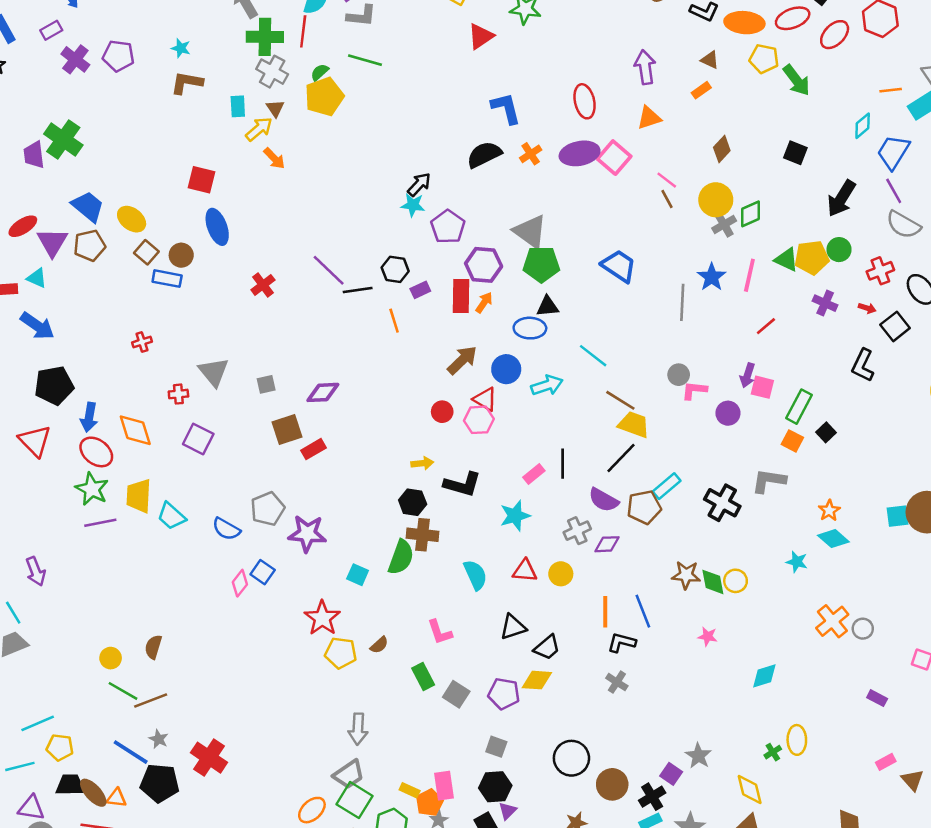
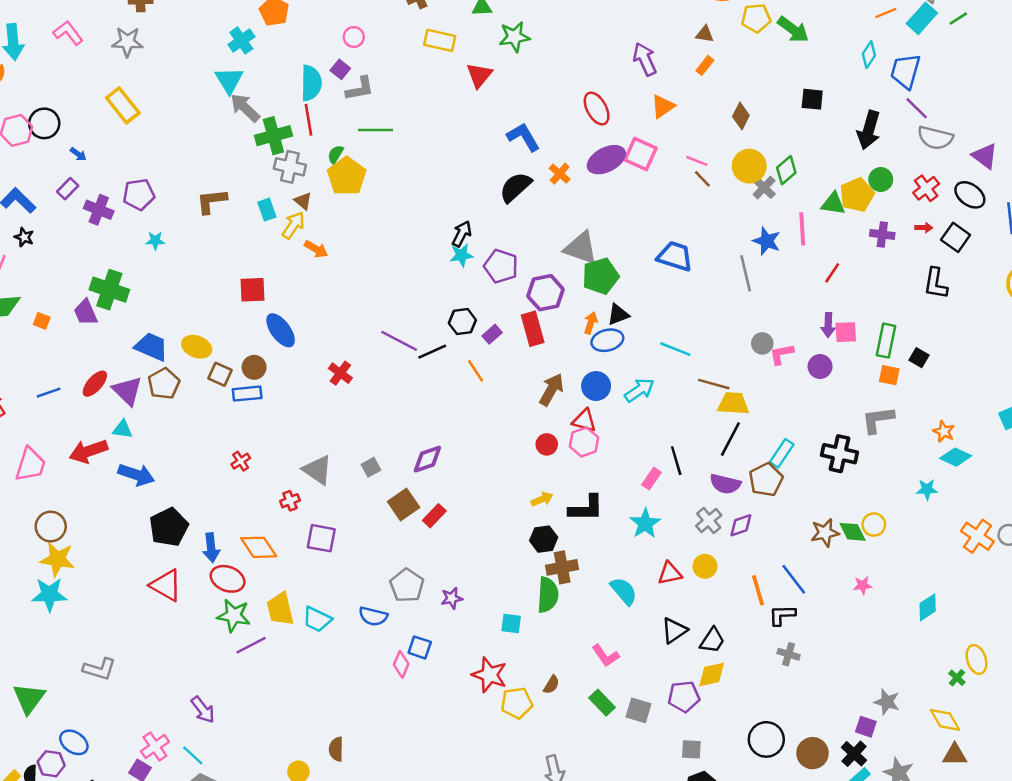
cyan star: (181, 48) -> (155, 241), moved
orange arrow: (484, 303) -> (591, 323), moved
purple star: (307, 534) -> (452, 598), size x0.6

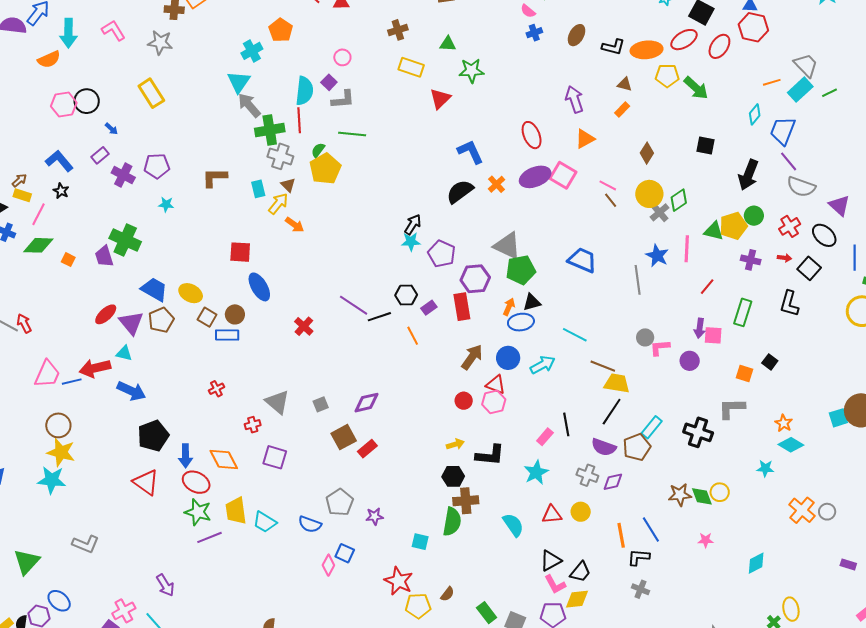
green rectangle: (886, 341) -> (743, 312), moved
blue line: (49, 393) -> (72, 382), moved
gray cross: (709, 521) -> (587, 475), turned -35
pink L-shape: (606, 656) -> (555, 584), moved

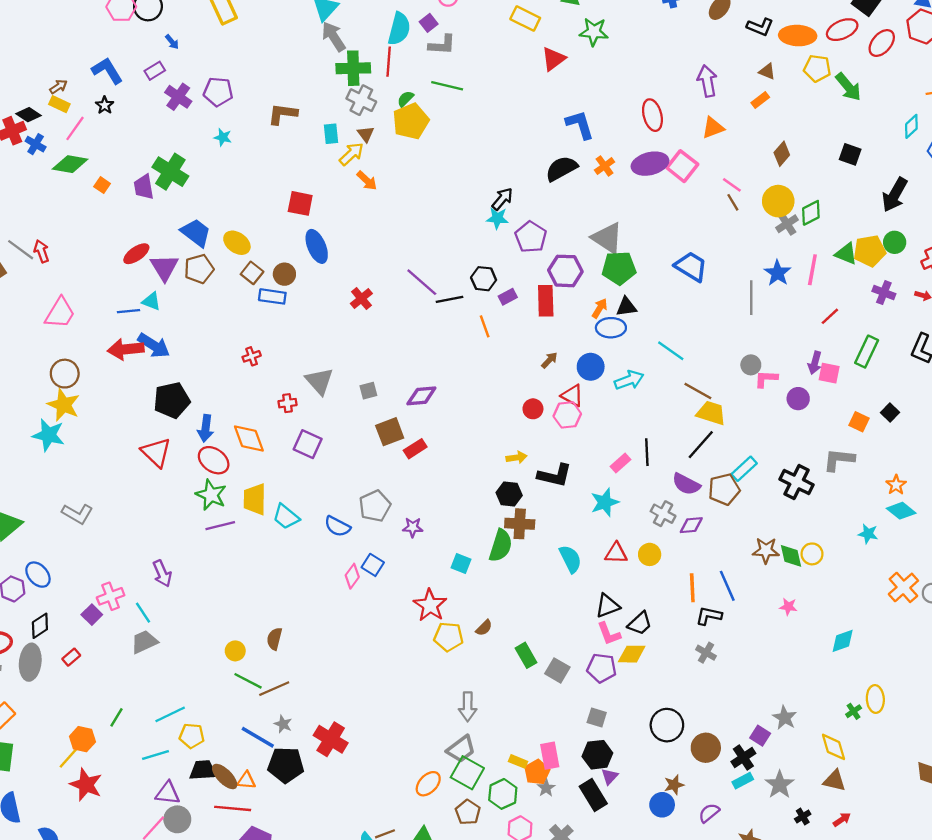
brown arrow: (472, 357) -> (549, 360), size x0.6
red arrow: (95, 368) -> (126, 349), moved
blue line: (72, 382) -> (129, 311), moved

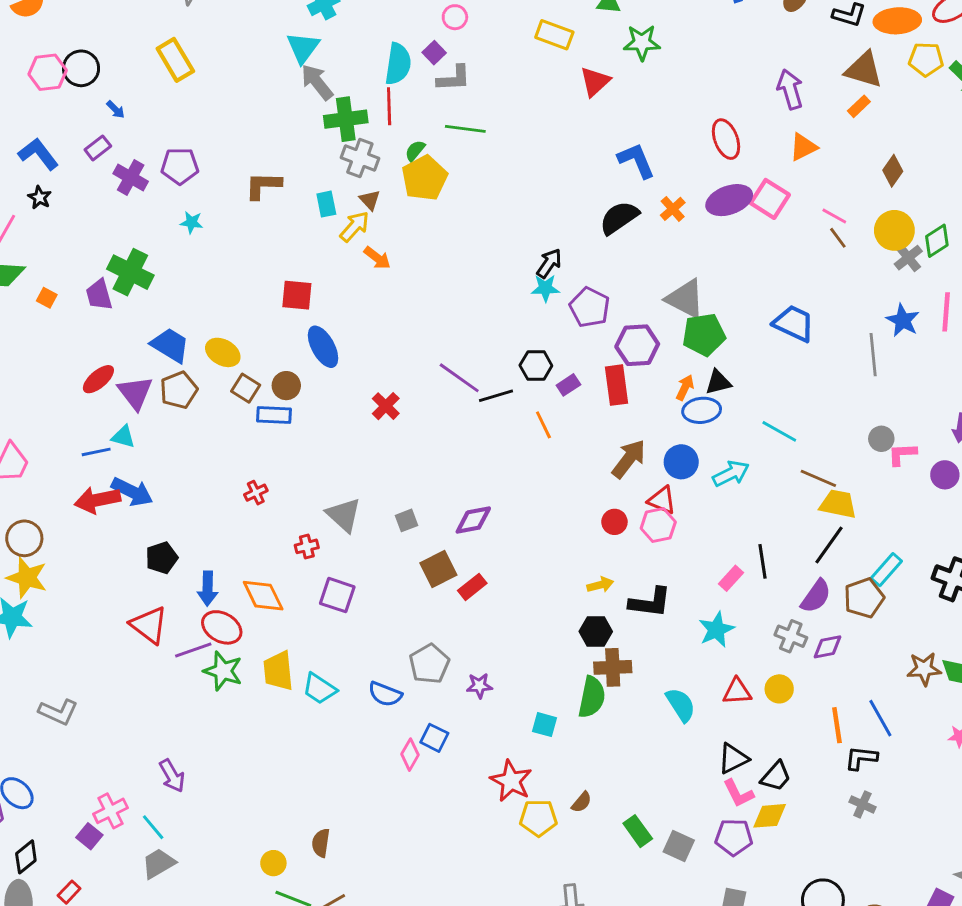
brown triangle: (767, 72) -> (864, 70), size x1.8
brown arrow: (549, 360) -> (629, 459), size x1.8
black pentagon: (172, 400) -> (162, 558), size x0.7
purple semicircle: (686, 484) -> (816, 596), turned -76
purple line: (220, 526) -> (193, 650), moved

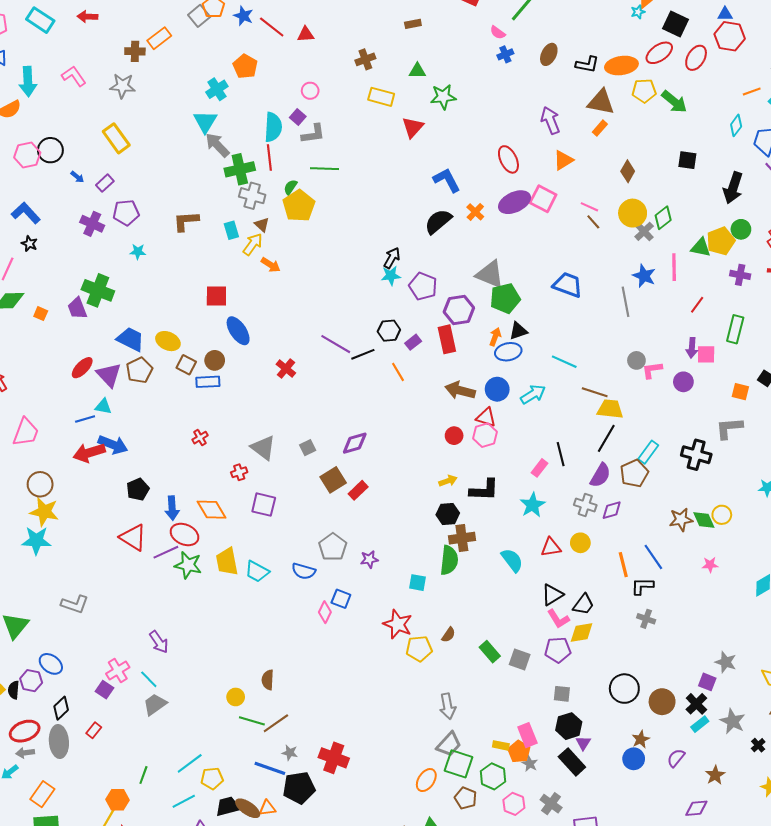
purple rectangle: (98, 148) -> (105, 183), moved
brown arrow: (629, 459) -> (460, 390), turned -108

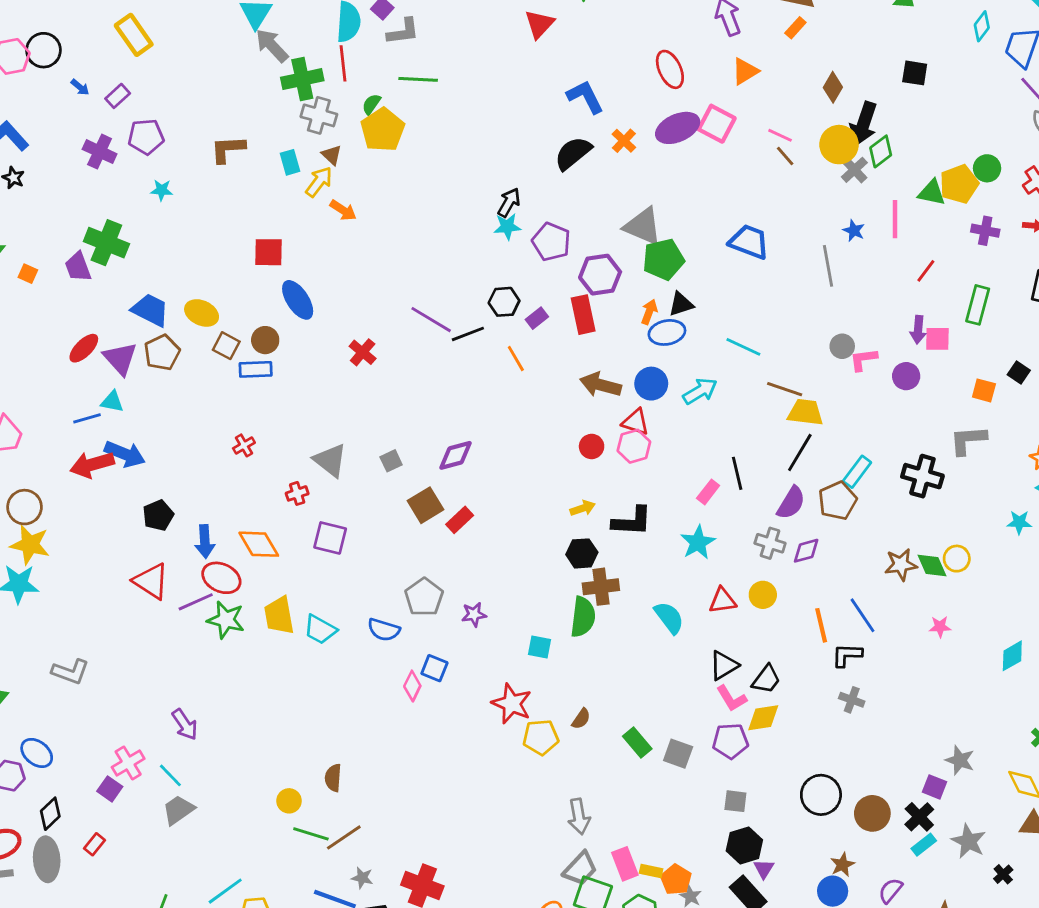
black arrow: (733, 188) -> (864, 124), moved
blue star: (644, 276) -> (854, 231), size x0.7
pink rectangle: (527, 735) -> (625, 864), moved

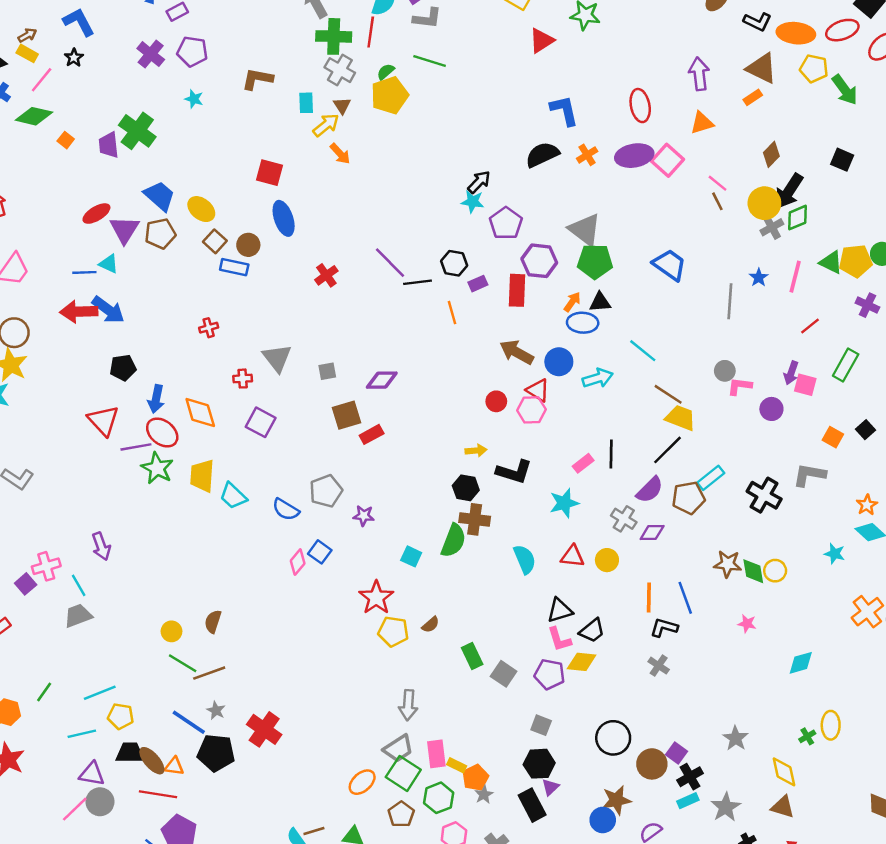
purple square: (934, 787) -> (676, 753), moved
brown star: (842, 865) -> (616, 800), size x1.4

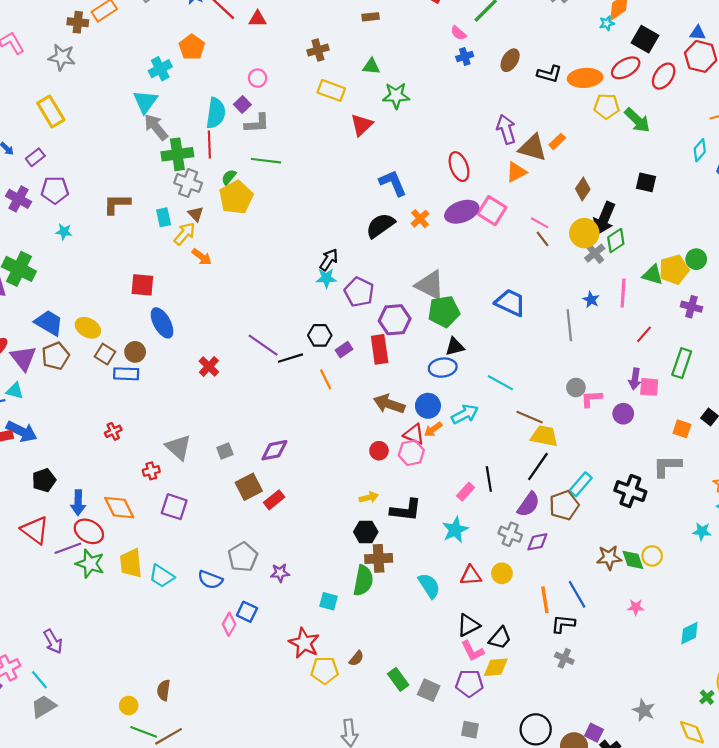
brown triangle: (762, 68) -> (533, 148), moved
orange arrow: (572, 302) -> (433, 429), moved, turned -150

